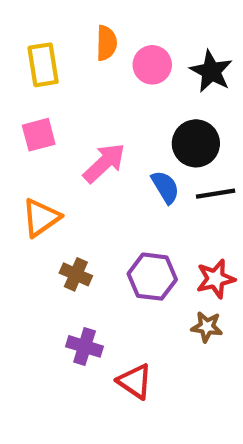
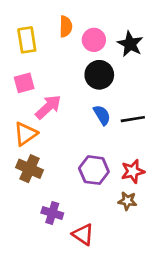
black circle: (196, 143) -> (99, 75), moved
pink arrow: (104, 163) -> (48, 107), moved
brown cross: (76, 274) -> (29, 169), moved, size x1.4

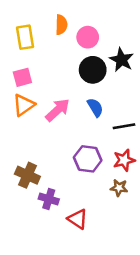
black star: (130, 44) -> (122, 60), moved
pink arrow: (48, 107) -> (58, 110), moved
black line: (133, 119) -> (124, 126), moved
orange triangle: (25, 134) -> (24, 105), moved
brown cross: (29, 169) -> (27, 175), moved

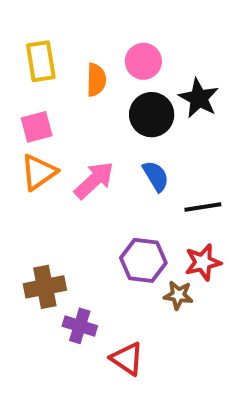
orange semicircle: (61, 25) -> (96, 80), moved
brown cross: (27, 175) -> (45, 287), turned -35
brown star: (119, 188) -> (178, 295), moved

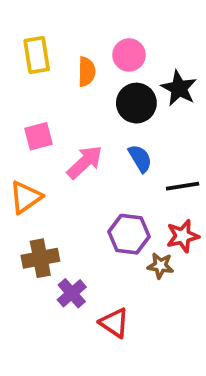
pink square: (37, 127) -> (38, 136), moved
orange triangle: (39, 172) -> (26, 197), moved
purple cross: (80, 326) -> (72, 293), turned 32

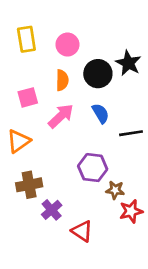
pink circle: (129, 55) -> (67, 45), moved
orange semicircle: (87, 72) -> (62, 80), moved
red star: (183, 236) -> (131, 211), moved

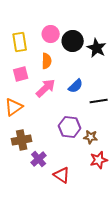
yellow rectangle: (26, 39) -> (20, 42), moved
black circle: (98, 74) -> (73, 41), moved
blue semicircle: (101, 113) -> (76, 86), turned 77
brown star: (115, 190) -> (91, 137), moved

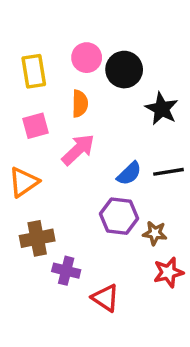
black star: (97, 48) -> (162, 109), moved
blue semicircle: (76, 86) -> (129, 174), moved
purple cross: (39, 159) -> (66, 271), turned -35

